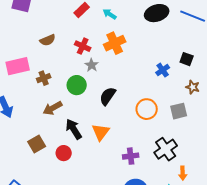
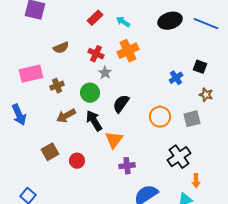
black arrow: (74, 129) -> (94, 121), moved
purple cross: (131, 156) -> (127, 166), moved

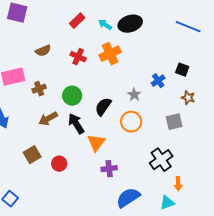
black ellipse: (170, 21) -> (130, 24), moved
gray star: (105, 73) -> (134, 95), moved
orange circle: (160, 117) -> (131, 122), moved

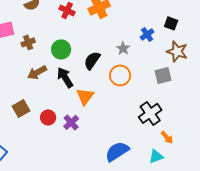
brown star: (188, 98) -> (177, 51), size x1.5
purple cross: (109, 169) -> (71, 122), moved, turned -35
orange arrow: (178, 184) -> (167, 137), turned -40

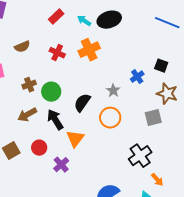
brown cross: (28, 42) -> (29, 85), moved
red circle: (48, 117) -> (39, 148), moved

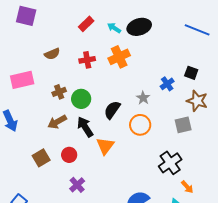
red cross: (57, 53) -> (87, 60), turned -35
purple cross: (61, 165) -> (77, 185), moved

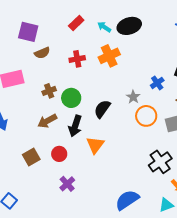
purple square: (26, 16) -> (28, 32), moved
orange circle: (140, 125) -> (146, 116), moved
black arrow: (85, 127) -> (75, 126), turned -130

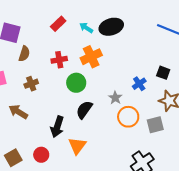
brown semicircle: (42, 53) -> (24, 54), turned -49
brown cross: (49, 91) -> (31, 84), moved
green circle: (71, 98) -> (76, 83), moved
brown arrow: (47, 121) -> (18, 112), moved, turned 60

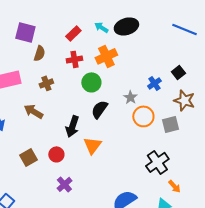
red rectangle: (58, 24) -> (73, 33), moved
black square: (163, 73) -> (178, 72), turned 32

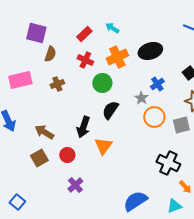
black ellipse: (126, 26) -> (150, 51), moved
red cross: (74, 59) -> (85, 60), turned 35
blue cross: (154, 83) -> (157, 84), moved
brown arrow: (33, 111) -> (44, 132), moved
black cross: (157, 162) -> (168, 163), turned -30

